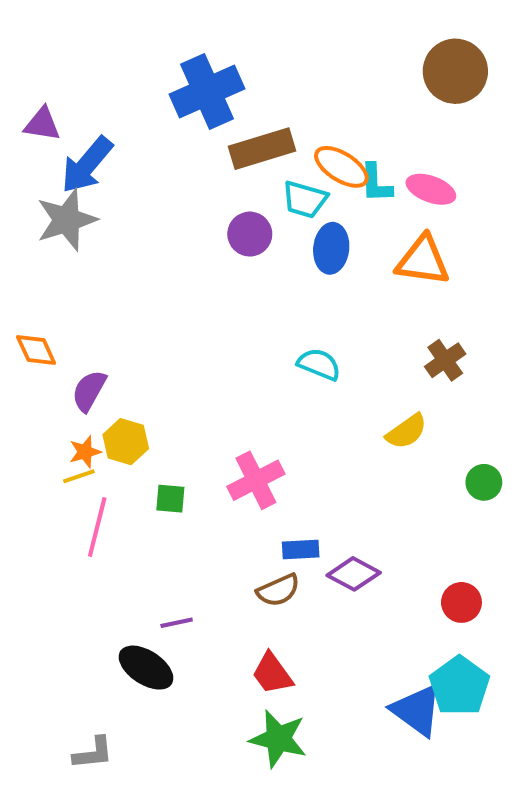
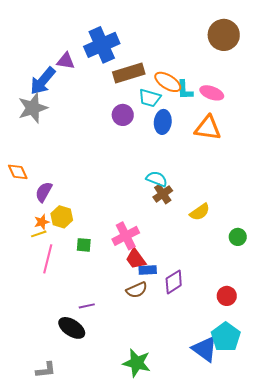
purple triangle: (42, 124) -> (66, 61), moved
brown cross: (445, 360) -> (163, 194), moved
purple diamond: (354, 574) -> (174, 282), turned -60
red trapezoid: (272, 674) -> (136, 259), moved

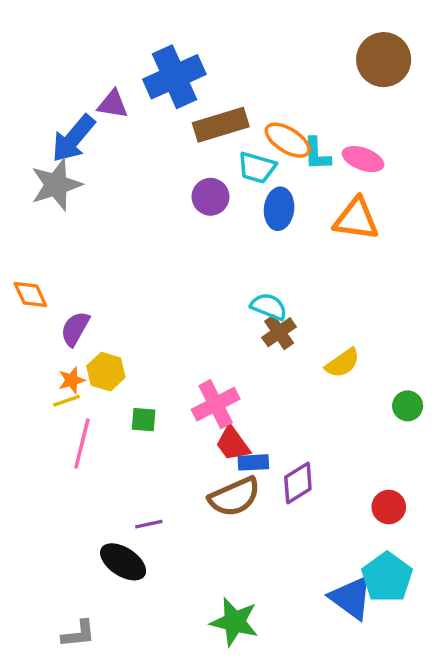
brown semicircle: (137, 290) -> (234, 497), size x1.4

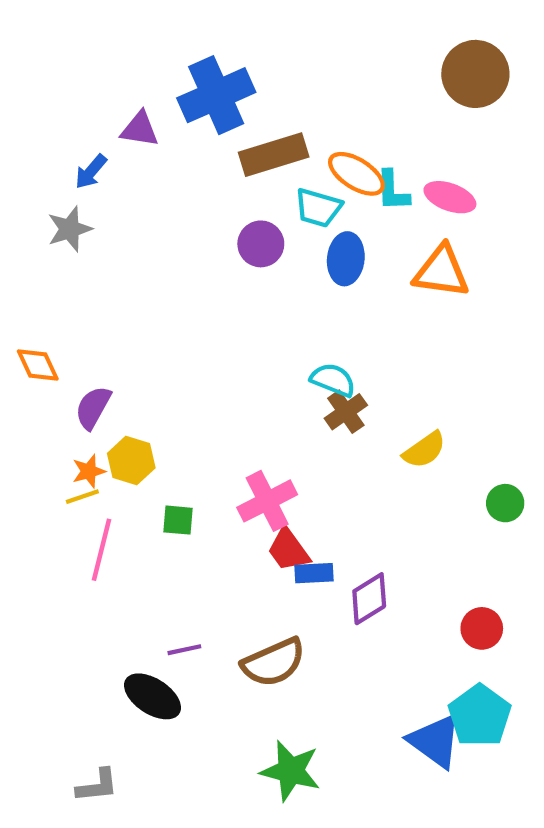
blue arrow: (73, 138) -> (91, 172), size x0.6
gray star: (56, 185) -> (70, 229), size x0.7
brown semicircle: (234, 497) -> (274, 662), moved

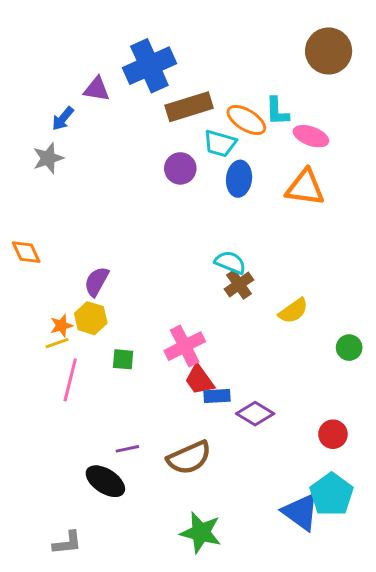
cyan L-shape: (393, 191) -> (277, 111), moved
purple semicircle: (93, 407) -> (97, 281), moved
purple diamond: (369, 599) -> (255, 414), turned 63

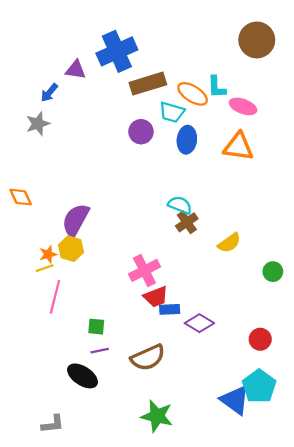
purple semicircle: (97, 281) -> (76, 220), size x1.4
green square: (123, 359) -> (96, 327), moved
red trapezoid: (199, 380) -> (156, 297), turned -75

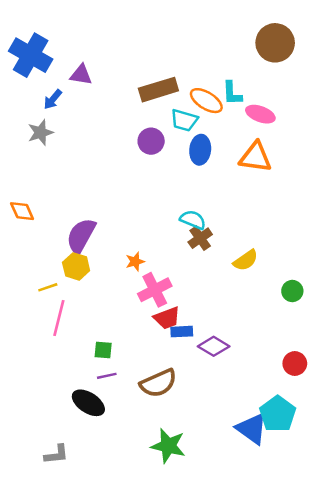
blue cross: (117, 51) -> (31, 55), moved, turned -36
orange star: (48, 254) -> (135, 262), moved
red circle: (260, 339) -> (295, 364), moved

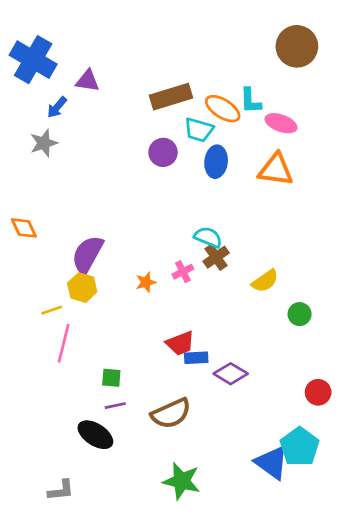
pink cross: (155, 290) -> (183, 272), moved, size x0.6
green circle: (292, 291) -> (300, 314), moved

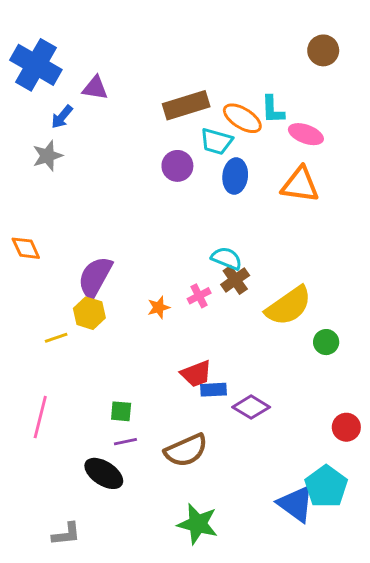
brown circle: (297, 46) -> (323, 50), size x0.7
yellow semicircle: (265, 281) -> (289, 306), size x1.6
pink line: (64, 343) -> (40, 417), moved

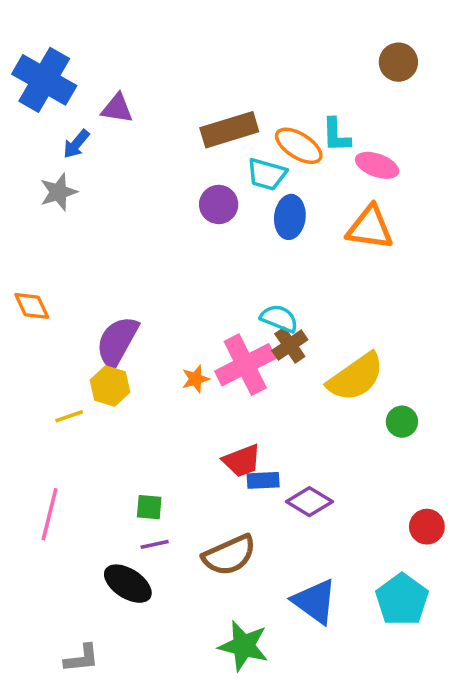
pink cross: (199, 296) -> (245, 365), size x2.0
blue triangle: (296, 504) -> (315, 601), moved

